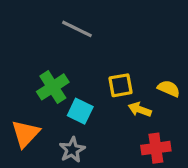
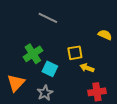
yellow semicircle: (169, 89) -> (105, 35), moved

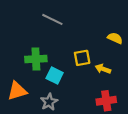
green cross: (33, 54) -> (36, 59), turned 30
yellow arrow: (87, 68) -> (103, 69), moved
orange triangle: (16, 83) -> (17, 91), turned 30

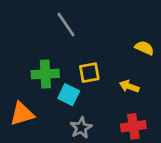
gray line: (52, 19) -> (66, 24), turned 30
yellow square: (82, 58) -> (89, 73), moved
gray star: (49, 102) -> (81, 128), moved

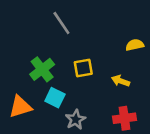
yellow semicircle: (144, 48) -> (135, 45), turned -36
green cross: (45, 74) -> (42, 69), turned -35
cyan square: (69, 95) -> (55, 98), moved

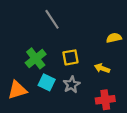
gray star: (76, 120) -> (72, 85), moved

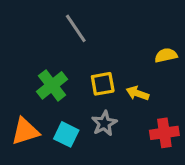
yellow arrow: (102, 68) -> (137, 93), moved
cyan square: (47, 82) -> (66, 134), moved
red cross: (105, 100) -> (164, 133), moved

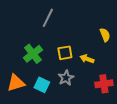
gray line: (76, 28) -> (48, 18), turned 60
yellow semicircle: (166, 55) -> (105, 35), turned 80

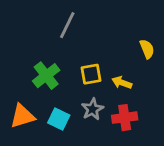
red cross: (104, 84) -> (125, 118), moved

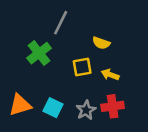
yellow semicircle: (147, 49) -> (101, 43), moved, turned 132
green cross: (46, 76) -> (39, 53), moved
gray star: (92, 109) -> (86, 110), moved

